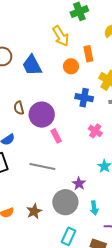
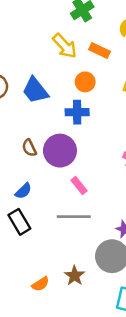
orange rectangle: (88, 54) -> (100, 51), moved, turned -42
blue cross: (84, 98) -> (77, 112), moved
pink rectangle: (56, 136) -> (79, 185), moved

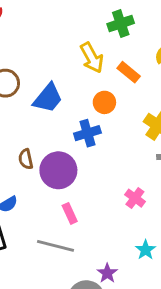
blue trapezoid: (35, 90) -> (48, 98), turned -116
blue cross: (77, 112) -> (87, 133), turned -30

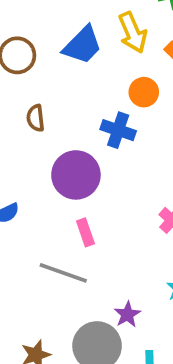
blue trapezoid: (48, 98) -> (82, 45), moved
blue cross: (87, 133) -> (118, 130), turned 30
brown semicircle: (26, 159) -> (36, 118), moved

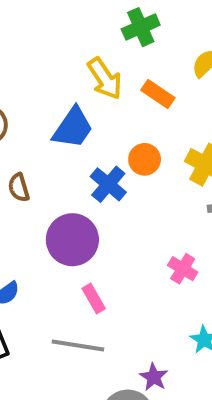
blue trapezoid: (82, 45) -> (73, 128), moved
orange circle: (144, 92) -> (145, 159), moved
blue cross: (118, 130) -> (108, 184), turned 32

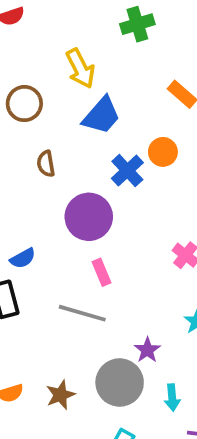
green cross: (141, 27) -> (137, 24), moved
yellow arrow: (105, 78) -> (80, 68), moved

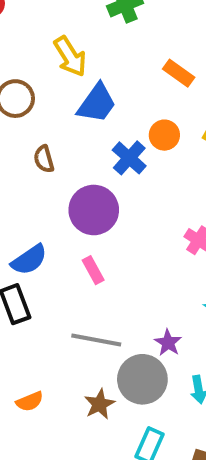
blue semicircle: (23, 258) -> (29, 260), size x1.4
pink rectangle: (102, 272) -> (93, 270), moved
gray line: (82, 313) -> (96, 340), moved
brown star: (60, 395) -> (99, 404), moved

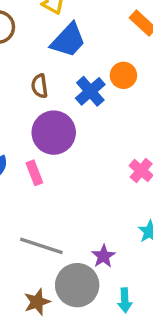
brown semicircle: (44, 159) -> (40, 86), moved
pink rectangle: (93, 270) -> (34, 173), moved

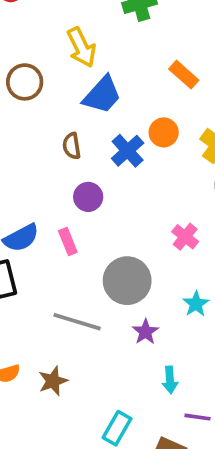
purple circle: (54, 133) -> (88, 197), size x0.6
gray circle: (77, 285) -> (127, 281), moved
brown star: (37, 302) -> (53, 381), moved

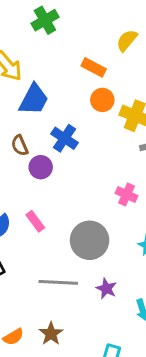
orange circle: (164, 132) -> (102, 100), moved
purple circle: (88, 197) -> (41, 167), moved
purple star: (146, 332) -> (106, 289), moved

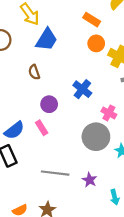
blue cross: (64, 138) -> (82, 89), moved
purple circle: (41, 167) -> (49, 104), moved
gray circle: (90, 240) -> (96, 137), moved

